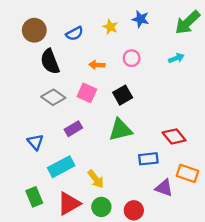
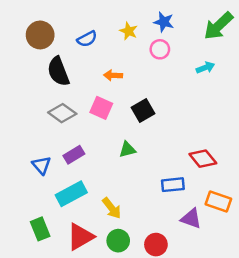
pink circle: (132, 58) -> (160, 49), moved
purple rectangle: (73, 129) -> (74, 155), moved
green triangle: (120, 130) -> (127, 150), moved, size x0.6

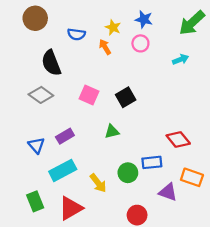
brown circle: (40, 35) -> (35, 18), moved
blue semicircle: (87, 39) -> (76, 34), turned 36
orange arrow: (113, 75) -> (105, 47), moved, turned 56
gray diamond: (62, 113) -> (41, 95), moved
green circle: (118, 241) -> (128, 173), moved

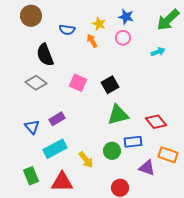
green triangle: (112, 132) -> (118, 115), moved, size x1.6
red triangle: (71, 208) -> (62, 182), turned 30

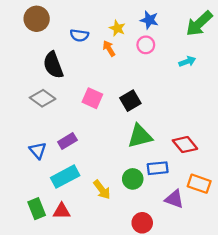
red triangle: (62, 182) -> (62, 211), moved, size x0.7

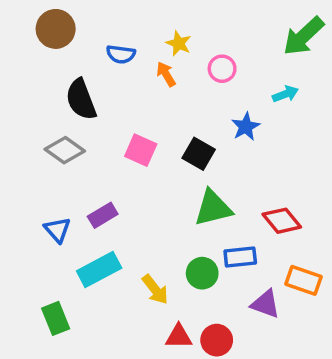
blue star: (149, 20) -> (246, 127), moved, turned 30
black square: (130, 101) -> (199, 154), turned -30
red triangle: (62, 211) -> (179, 337), moved

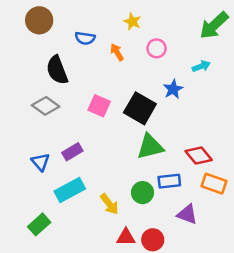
yellow star: (179, 43) -> (132, 22), moved
black square: (199, 154) -> (140, 108), size x1.4
orange rectangle: (304, 280) -> (214, 184), moved
green rectangle: (56, 318) -> (39, 224), turned 70

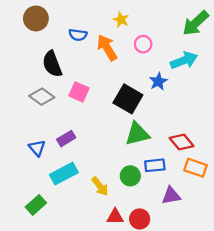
orange arrow: (117, 52) -> (107, 48), size x1.6
cyan arrow: (201, 66) -> (184, 60), size x1.6
pink square: (99, 106) -> (79, 92), moved
purple triangle: (187, 214) -> (171, 196), turned -30

